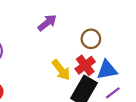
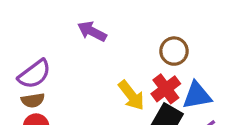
purple arrow: (47, 23) -> (92, 31), moved, turned -114

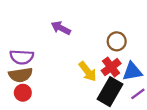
purple semicircle: (34, 74) -> (22, 57), turned 40
brown semicircle: (33, 100) -> (21, 75), size x1.5

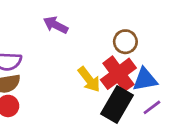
red cross: (111, 67) -> (118, 74), size x1.4

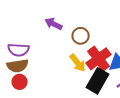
brown circle: (125, 42) -> (81, 36), moved

